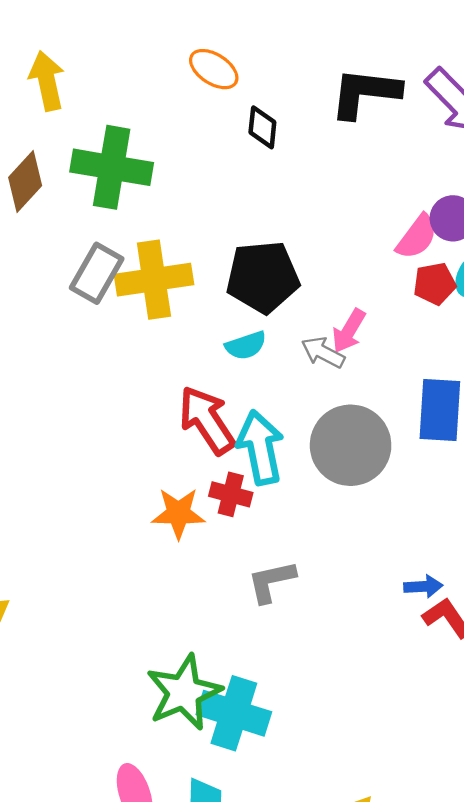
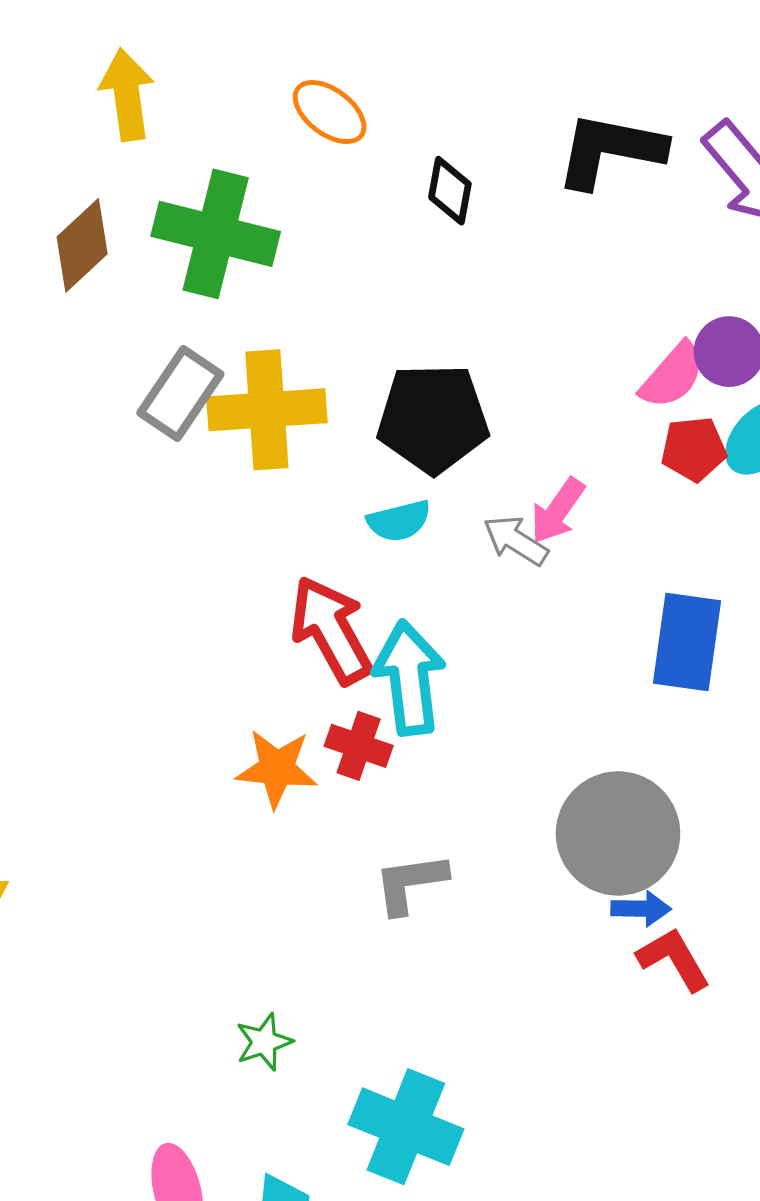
orange ellipse: (214, 69) -> (330, 112), moved
gray circle: (351, 445) -> (618, 833), moved
green star: (184, 692) -> (264, 1042), size x0.5
cyan cross: (234, 713) -> (406, 1127), moved

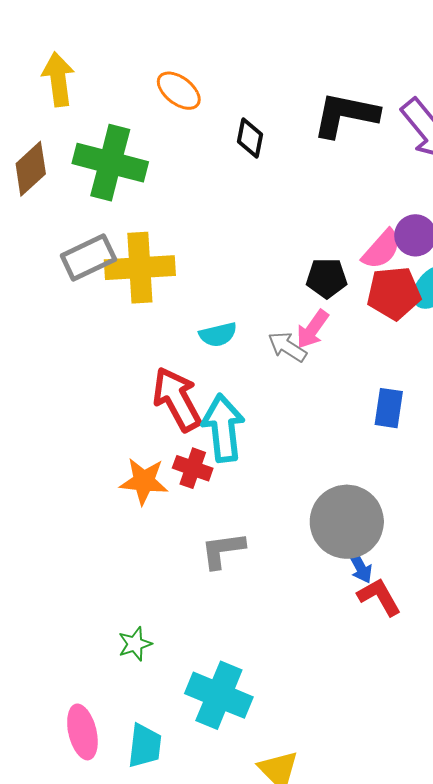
gray rectangle: (180, 393) -> (88, 257), turned 30
black pentagon: (433, 418) -> (327, 278), moved, size x0.6
red pentagon: (694, 449) -> (394, 293), size x1.4
blue rectangle: (687, 642) -> (389, 408), size x0.7
blue arrow: (641, 909) -> (360, 567), turned 60

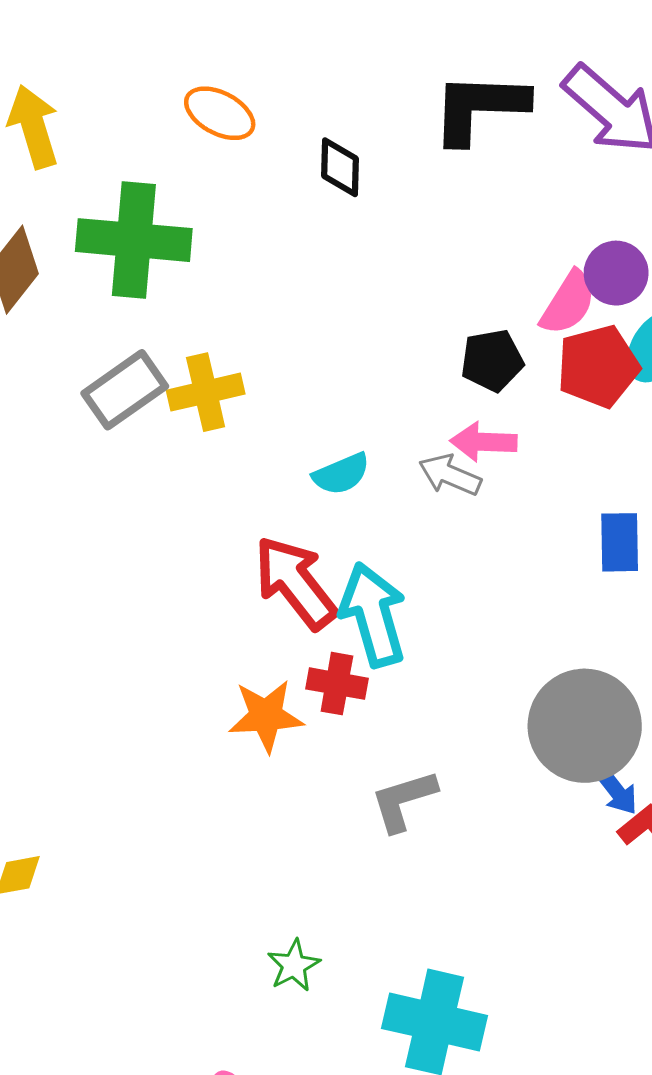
yellow cross: (140, 268) -> (206, 392), size x0.7
pink arrow: (312, 329) -> (484, 442), turned 66

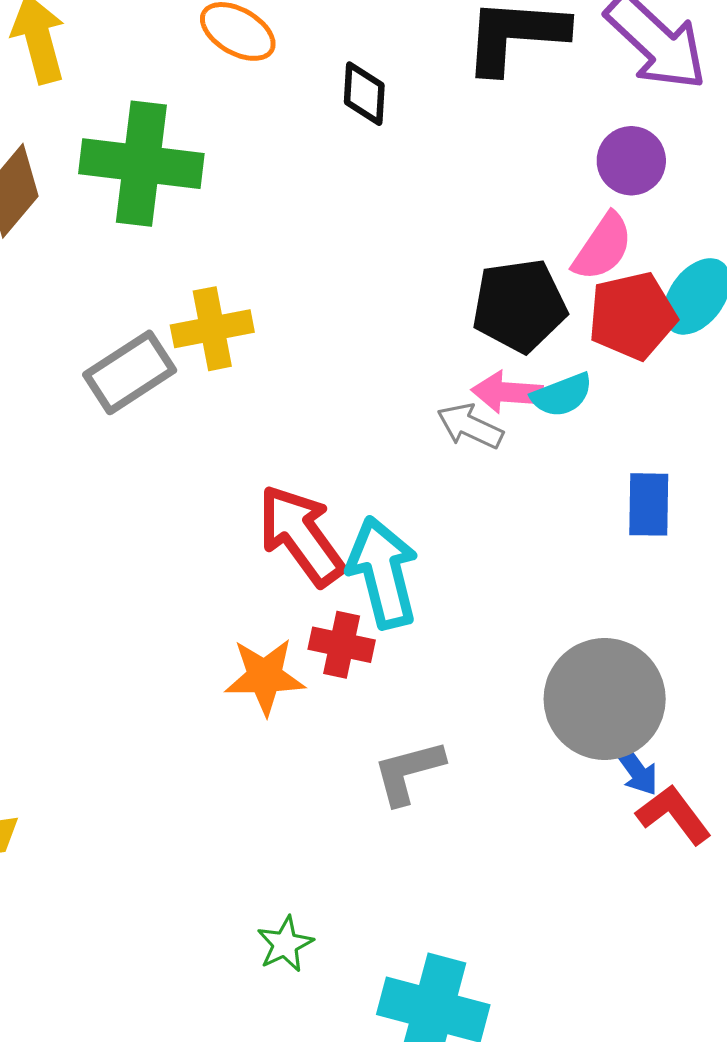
purple circle: (616, 273) -> (631, 161), moved
black pentagon: (492, 360) -> (519, 306), size x1.4
gray rectangle: (125, 390) -> (130, 372), moved
cyan semicircle: (341, 474) -> (562, 395), moved

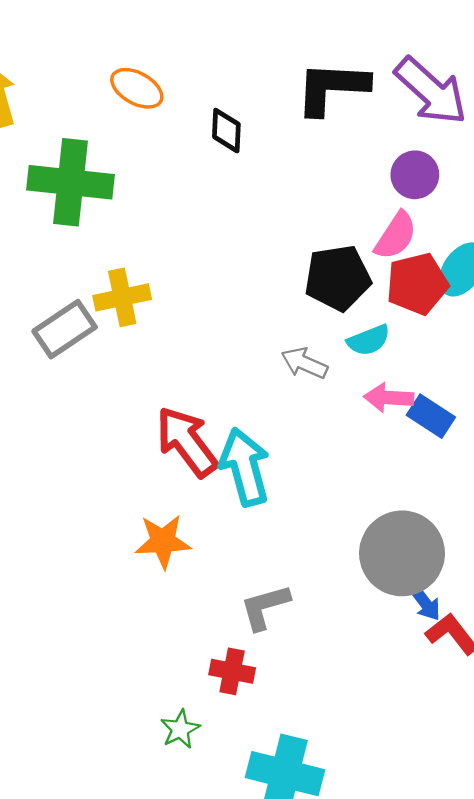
pink arrow: (507, 392) -> (389, 398), moved
blue rectangle: (649, 504) -> (431, 416), turned -57
red cross: (342, 645) -> (232, 671), moved

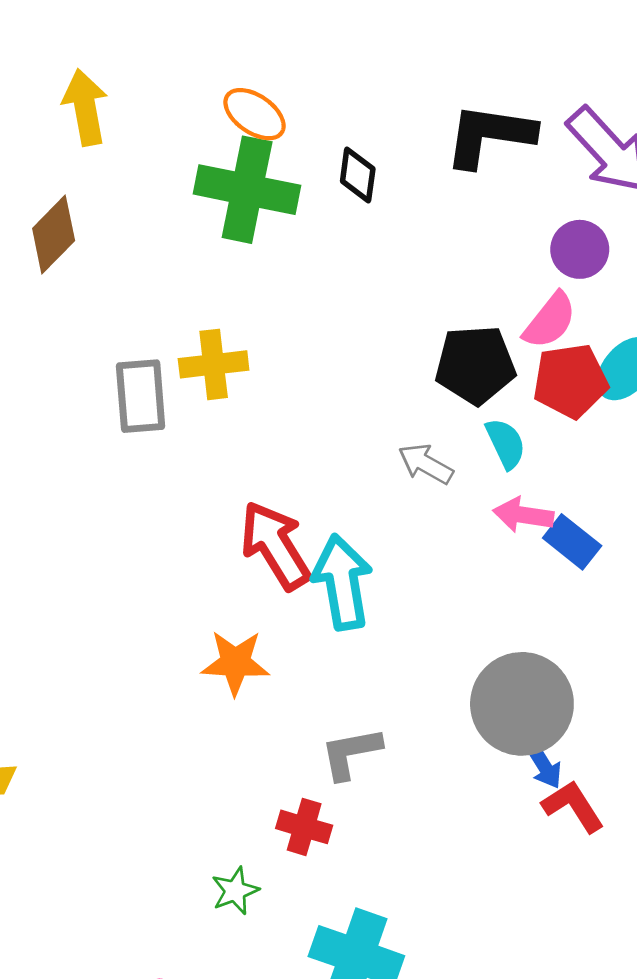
green cross: (71, 182) -> (247, 190), moved
gray rectangle: (65, 329) -> (141, 396), turned -66
cyan semicircle: (369, 340) -> (506, 443), turned -99

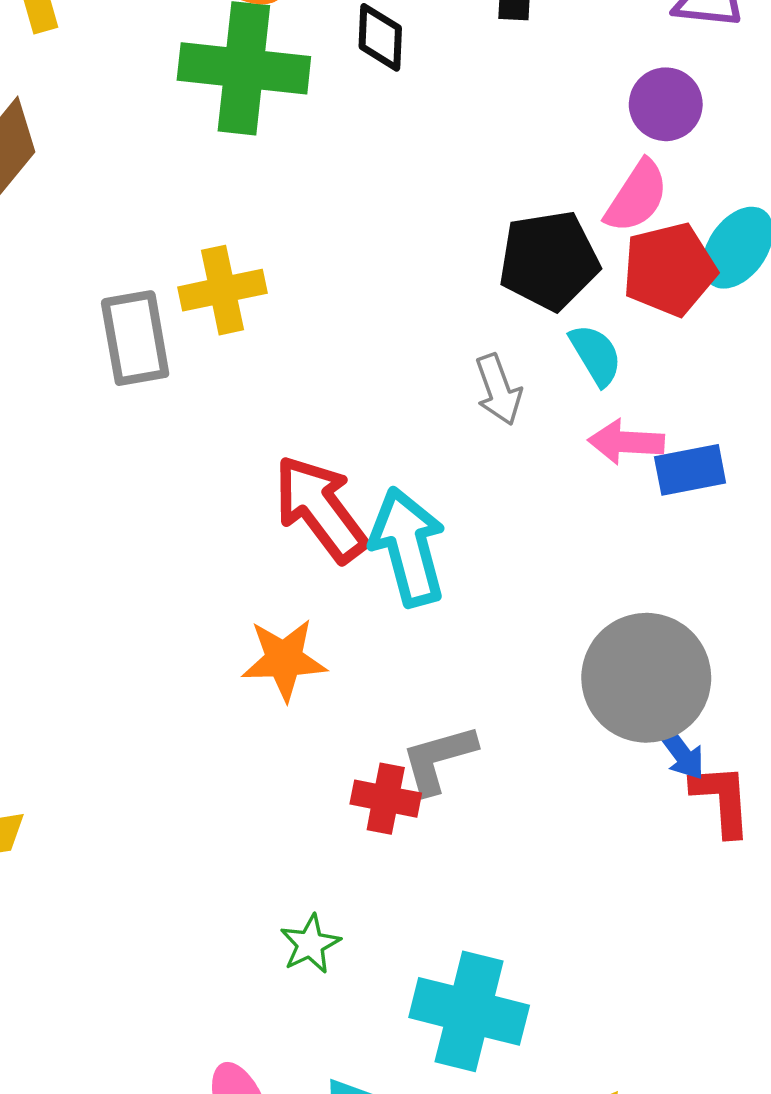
gray arrow: (426, 464) -> (498, 390), turned -134
blue rectangle: (572, 542) -> (690, 470), turned -44
red L-shape: (573, 806) -> (722, 800), turned 34
red cross: (304, 827) -> (386, 799), moved

